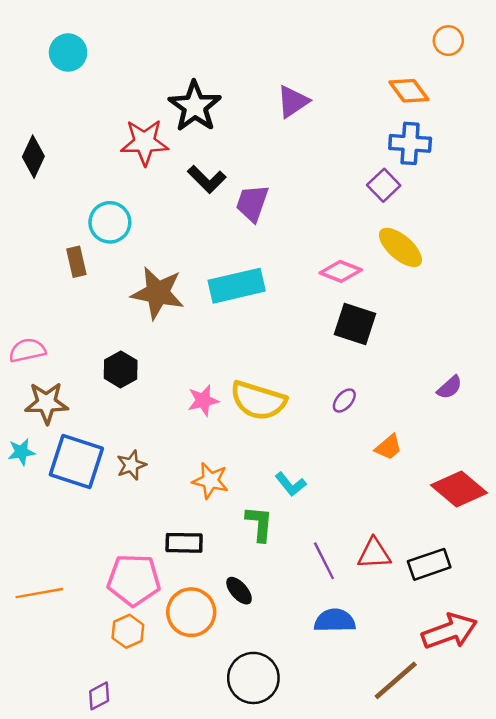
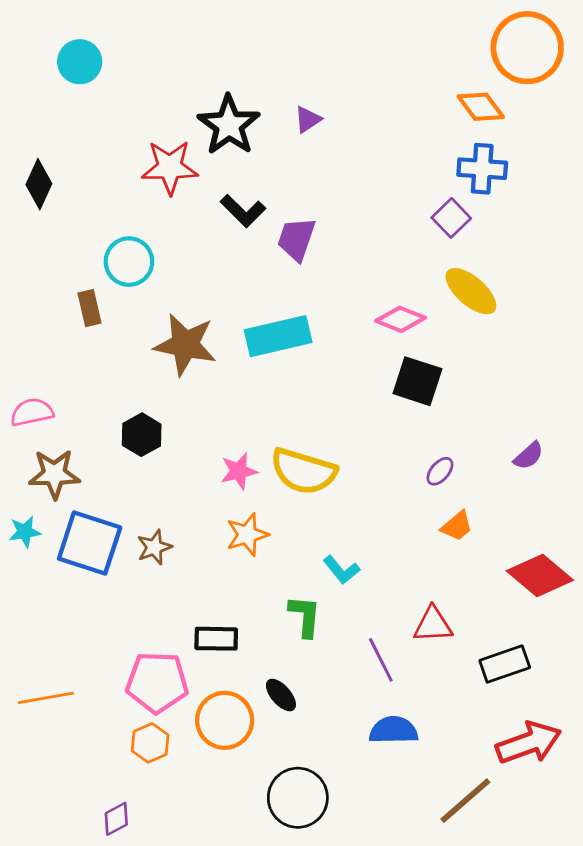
orange circle: (448, 41) -> (527, 48), size x2.0
purple triangle: (293, 102) -> (308, 119), moved, size x0.7
purple ellipse: (344, 401) -> (440, 471), moved
orange star: (210, 481) -> (247, 535), moved, turned -30
red triangle: (374, 554) -> (433, 625), moved

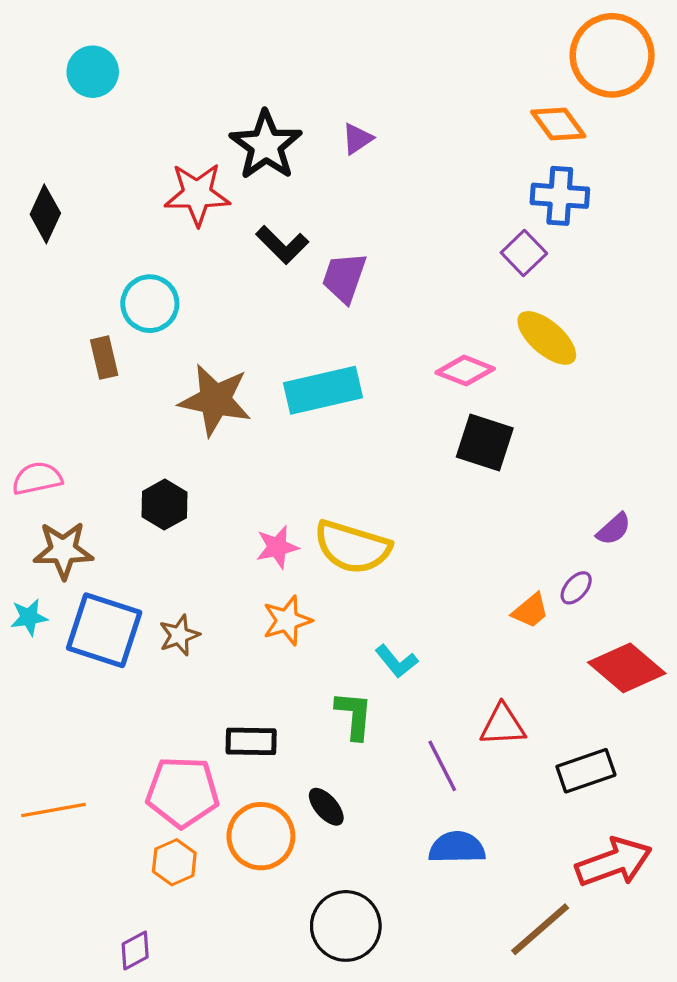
purple ellipse: (440, 471) -> (576, 588), moved

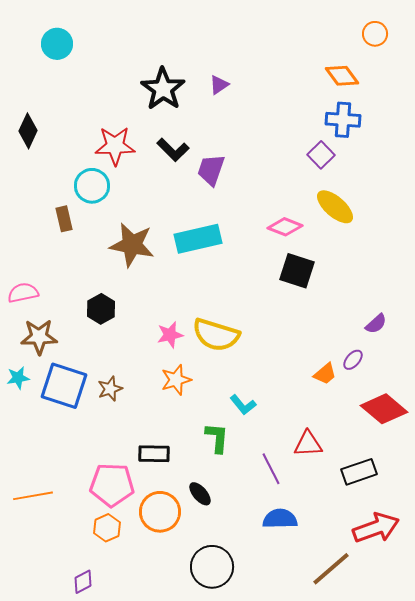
orange circle: (612, 55) -> (375, 34), size x0.5
red star: (197, 194) -> (115, 146), moved

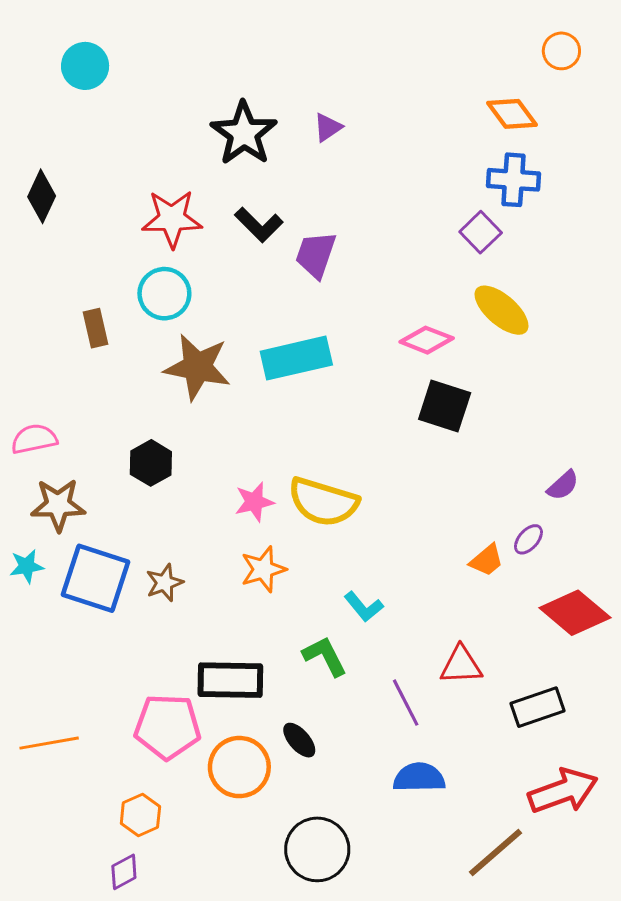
cyan circle: (92, 186) -> (164, 294), moved
green L-shape: (217, 438) -> (325, 656), turned -32
black rectangle: (154, 454) -> (230, 680), size x1.4
orange hexagon: (107, 528) -> (140, 815), moved

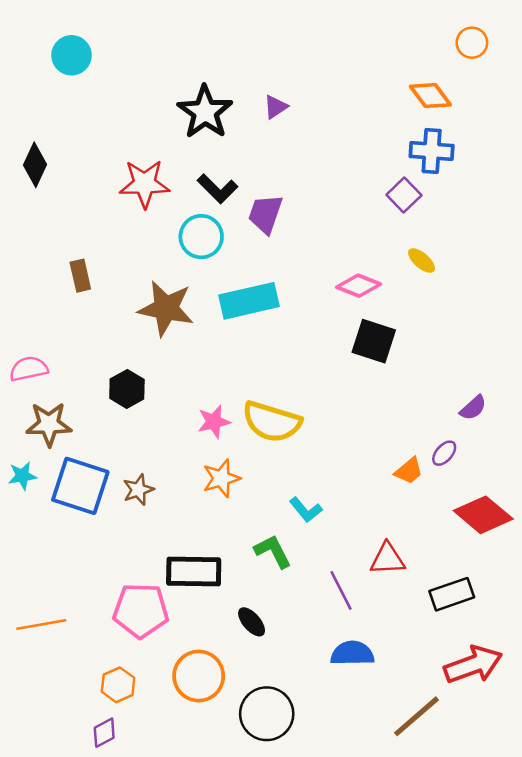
cyan circle: (164, 294) -> (201, 237), moved
yellow ellipse: (502, 310) -> (422, 261), size x0.6
orange circle: (239, 767) -> (199, 676), moved

